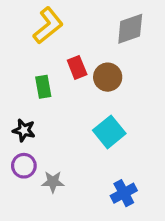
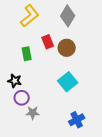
gray diamond: (130, 29) -> (68, 16), moved, turned -40
purple circle: (24, 166) -> (22, 98), moved

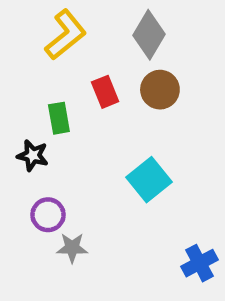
brown circle: (67, 48) -> (160, 90), moved
black star: (15, 81) -> (33, 155), moved
blue cross: (77, 120) -> (200, 263), moved

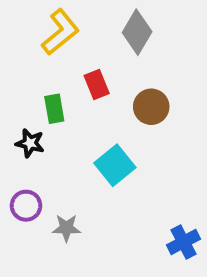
brown circle: (160, 90) -> (151, 107), moved
cyan square: (149, 180) -> (115, 165), moved
purple circle: (48, 215) -> (26, 206), moved

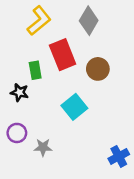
red rectangle: (97, 85) -> (63, 55), size x1.6

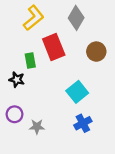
brown circle: (98, 69) -> (96, 52), moved
cyan square: (74, 107) -> (77, 92), moved
blue cross: (119, 156) -> (83, 123), moved

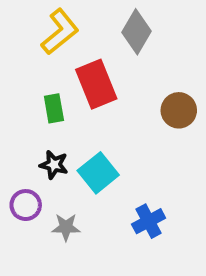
brown circle: (96, 52) -> (179, 110), moved
black star: (17, 80) -> (54, 165), moved
cyan square: (77, 92) -> (98, 173), moved

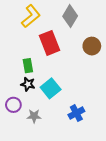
green rectangle: (54, 108) -> (28, 66), moved
brown circle: (179, 110) -> (92, 46), moved

